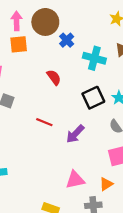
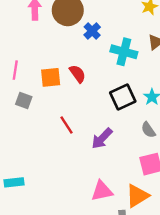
orange square: (19, 44) -> (51, 77), moved
red line: (44, 122) -> (67, 125), turned 35
orange triangle: (106, 184) -> (137, 196), size x1.5

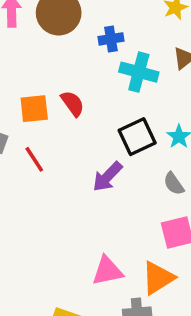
blue cross: (92, 31) -> (111, 39), moved, turned 35
red line: (67, 125) -> (34, 159), moved
purple arrow: (102, 138) -> (107, 177), moved

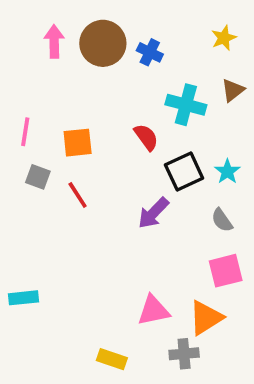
blue cross: (111, 39) -> (150, 52), moved, turned 35
red semicircle: (73, 103) -> (146, 137), moved

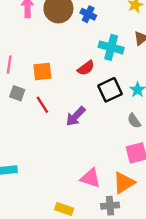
red semicircle: (146, 137) -> (86, 68), turned 90
purple arrow: (153, 213) -> (76, 116), moved
pink triangle: (153, 310) -> (91, 178), turned 30

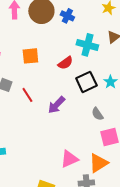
orange square: (42, 71) -> (30, 56), moved
gray semicircle: (134, 121) -> (97, 114), moved
pink triangle: (91, 178) -> (69, 159), turned -42

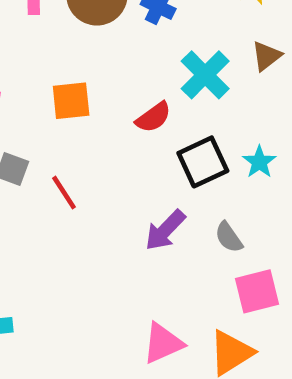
cyan cross: (87, 45) -> (205, 75), turned 30
purple arrow: (56, 105) -> (165, 230), moved

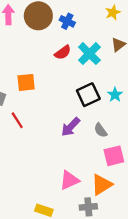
orange square: (71, 101) -> (26, 82), moved
red semicircle: (153, 117) -> (63, 52), moved
red line: (64, 193) -> (17, 120), moved

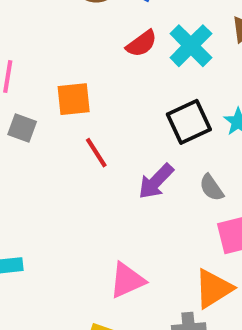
red line: (17, 120) -> (96, 153), moved
pink triangle: (69, 180) -> (127, 280), moved

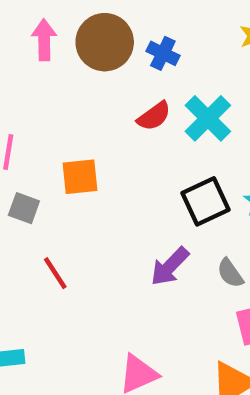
red line: (96, 153) -> (55, 273), moved

